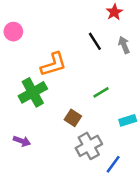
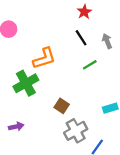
red star: (114, 12) -> (84, 12), moved
green line: (101, 92) -> (90, 65), moved
purple arrow: (22, 141) -> (16, 126), turned -32

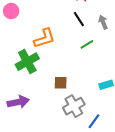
brown square: (62, 106) -> (61, 83), turned -32
purple arrow: (16, 126) -> (18, 102), size x1.5

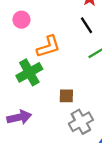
pink circle: (11, 11) -> (21, 20), moved

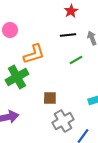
black line: (87, 25) -> (68, 35), turned -63

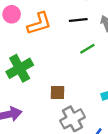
orange L-shape: (34, 54) -> (39, 23), moved

